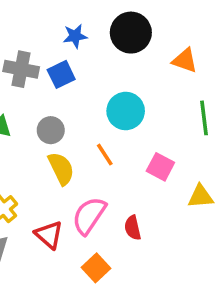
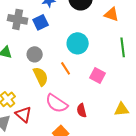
yellow triangle: (201, 196) -> (122, 109), moved
pink semicircle: (89, 216) -> (57, 103), turned -90
red triangle: (49, 235) -> (24, 114), moved

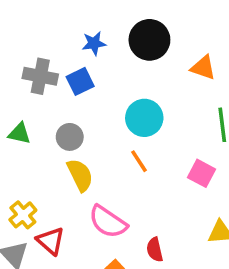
orange line: (66, 68) -> (139, 161), moved
pink square: (98, 75) -> (201, 173), moved
red semicircle: (82, 110) -> (155, 250), moved

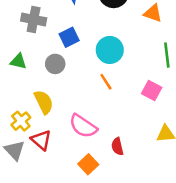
blue square: (80, 81) -> (69, 37), moved
yellow semicircle: (80, 175) -> (44, 102), moved

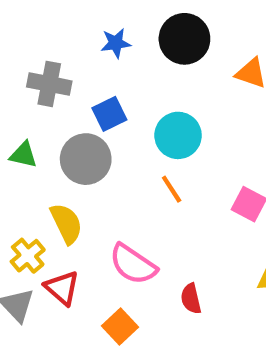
gray circle: (55, 64) -> (86, 159), size x1.5
orange square: (88, 164) -> (120, 327), moved

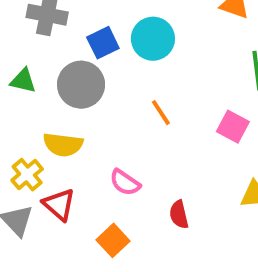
cyan circle: (178, 135) -> (153, 39), moved
yellow semicircle: (66, 223) -> (63, 145), turned 123
pink semicircle: (133, 264) -> (125, 183), size x0.7

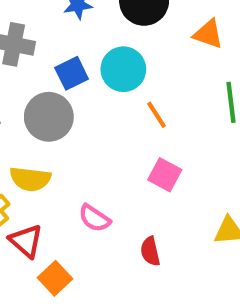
orange line: (161, 113) -> (156, 115), moved
pink square: (233, 127) -> (165, 175), moved
orange square: (113, 240) -> (55, 278), moved

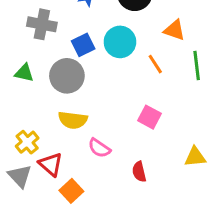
orange triangle: (208, 34) -> (174, 30), moved
orange line: (156, 115) -> (155, 64), moved
yellow semicircle: (30, 179) -> (73, 120), moved

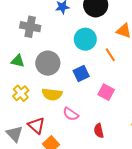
blue square: (83, 45) -> (81, 73), moved
yellow cross: (27, 142) -> (21, 93), moved

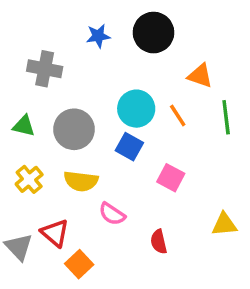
cyan circle: (85, 39) -> (136, 109), moved
blue square: (81, 73) -> (129, 147), turned -35

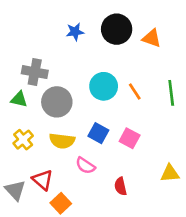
gray cross: (45, 69) -> (35, 72), moved
orange triangle: (200, 76) -> (152, 38), moved
blue square: (129, 147) -> (98, 133), moved

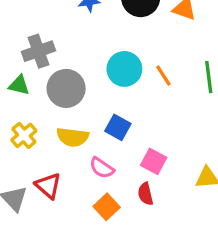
gray cross: (35, 72) -> (38, 51), turned -30
pink square: (130, 138) -> (154, 161), moved
orange square: (61, 203) -> (107, 207), moved

